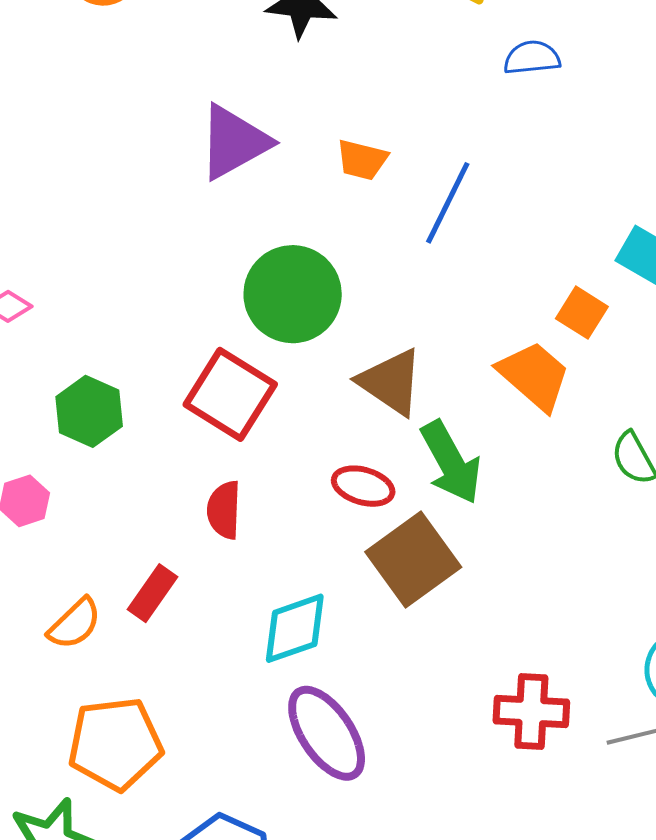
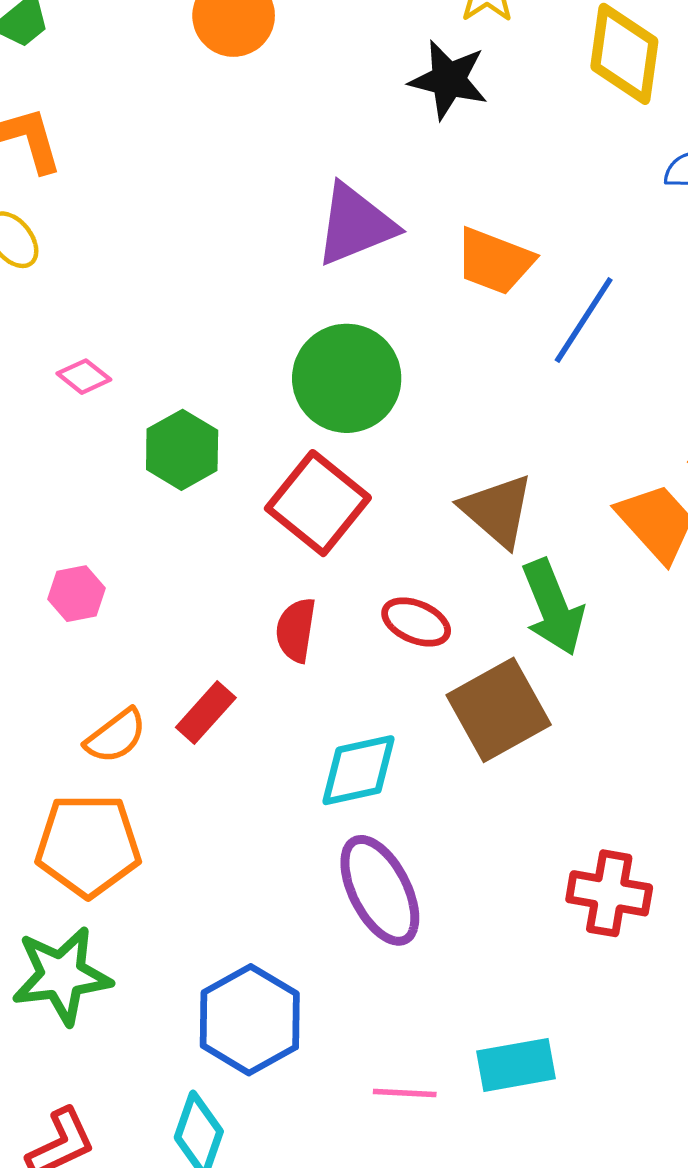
orange trapezoid: (362, 160) -> (495, 261), size x1.4
green circle: (293, 294) -> (347, 378), moved
green hexagon: (89, 411) -> (182, 450), moved
red ellipse: (363, 486) -> (416, 622), moved
orange pentagon: (115, 744) -> (88, 845), moved

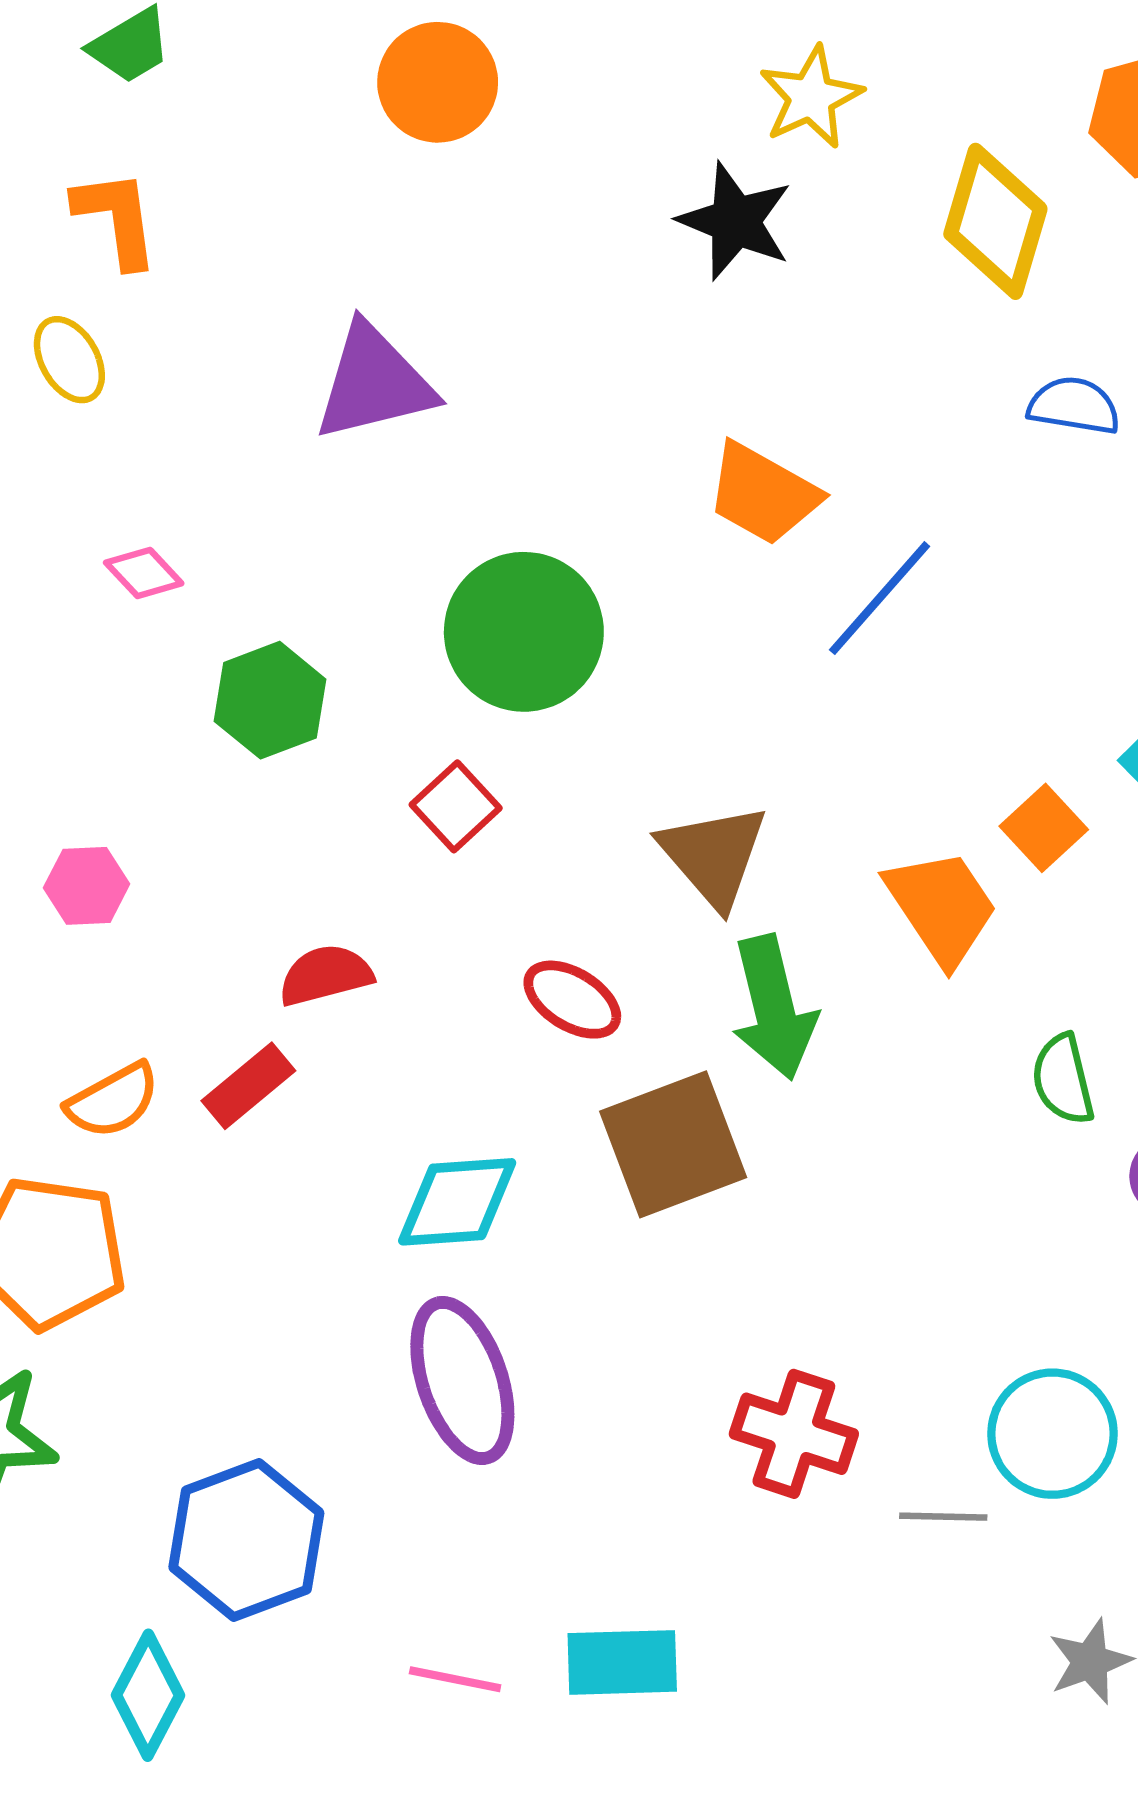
purple triangle: (355, 225) -> (374, 383), moved
red square: (318, 503) -> (456, 806), size x0.6
red semicircle: (296, 630) -> (326, 975), moved, turned 58

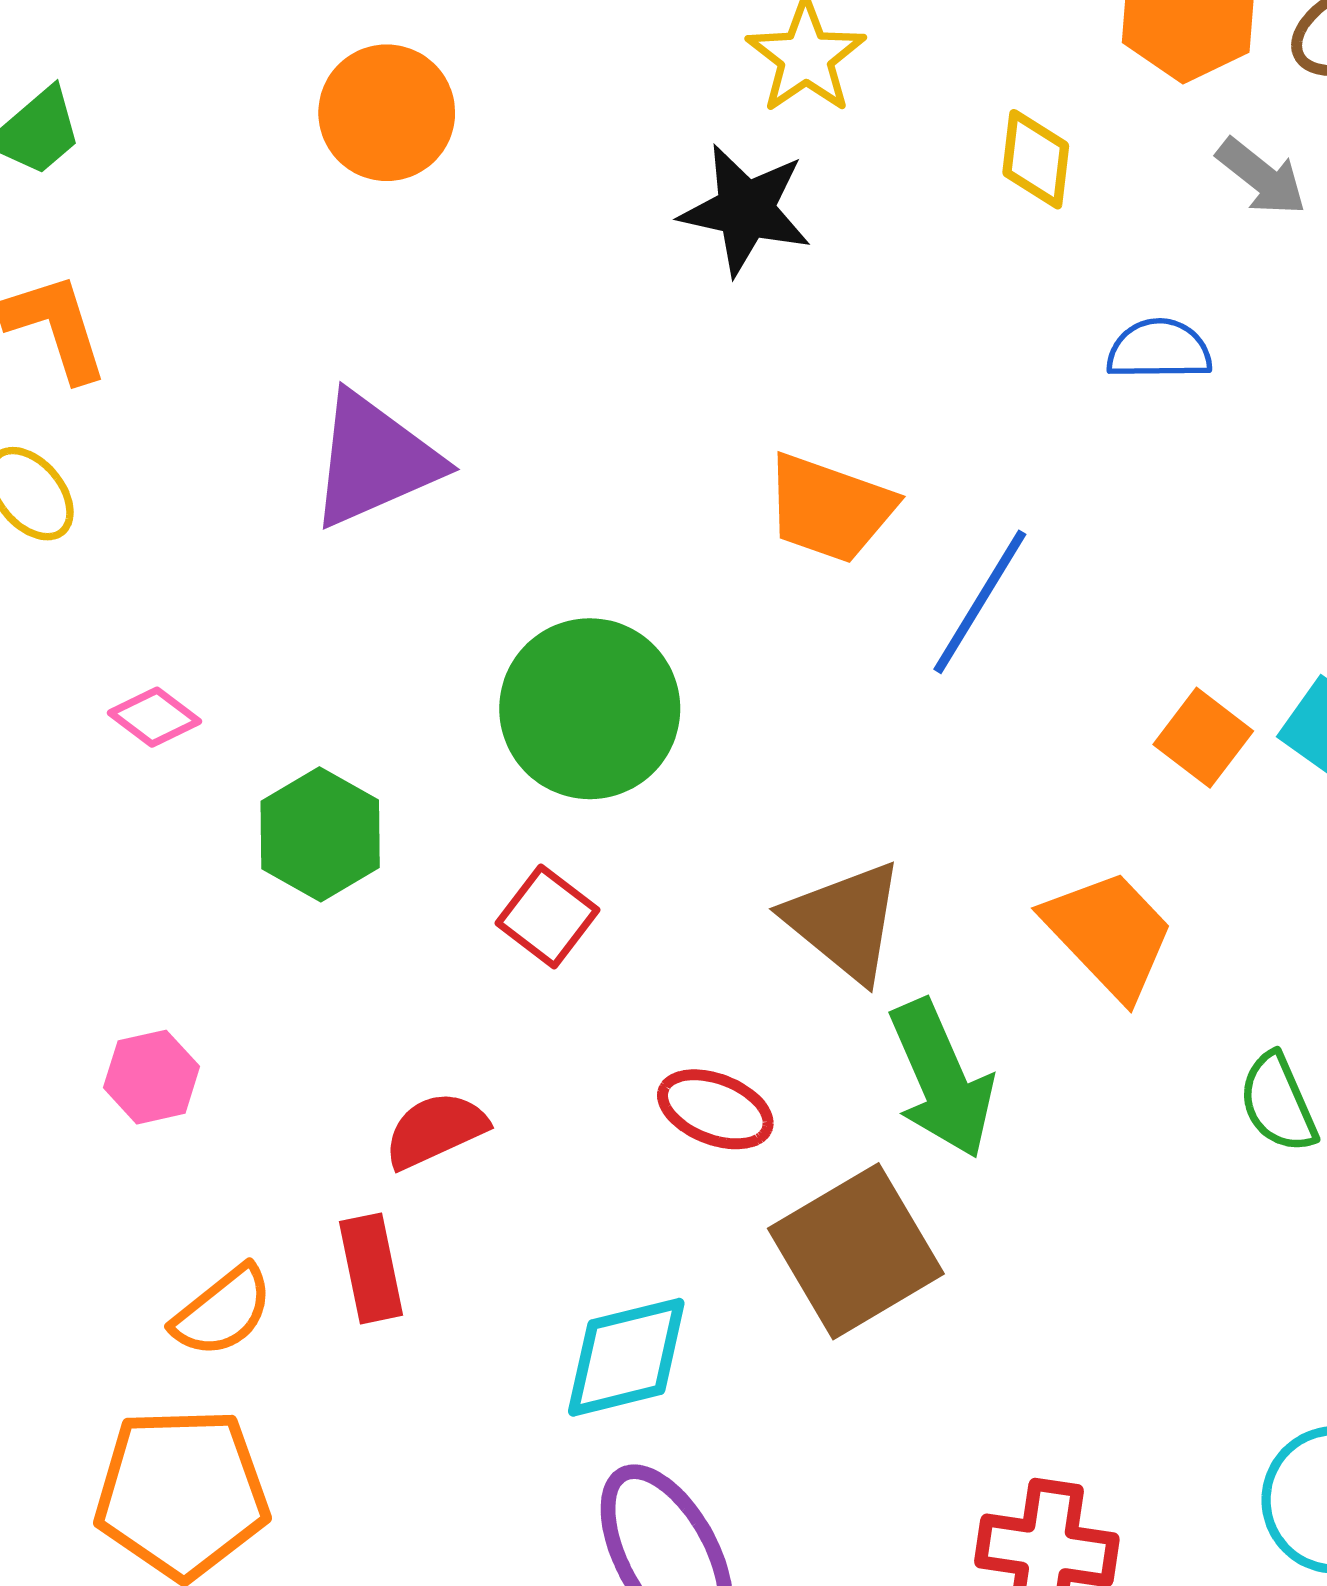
yellow diamond: (995, 221) -> (1036, 159), size x0.6
orange square: (1044, 828) -> (1203, 738), moved
red rectangle: (248, 1086) -> (371, 1268), turned -52

